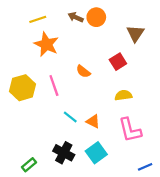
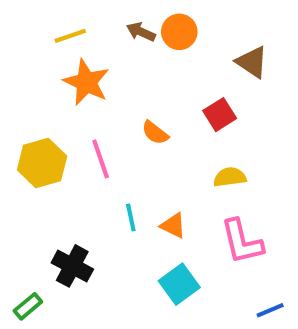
brown triangle: (135, 33) -> (252, 62), turned -30
cyan line: (70, 117) -> (131, 217), turned 40
black cross: (64, 153) -> (72, 266), moved
green rectangle: (29, 165) -> (28, 306), moved

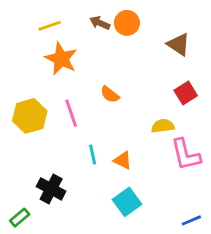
red square: (220, 115) -> (186, 93), moved
pink L-shape: (242, 242) -> (186, 155), moved

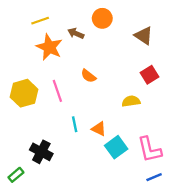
brown arrow: (100, 23) -> (76, 33), moved
pink L-shape: (186, 155) -> (149, 150), moved
cyan square: (127, 202) -> (116, 147), moved

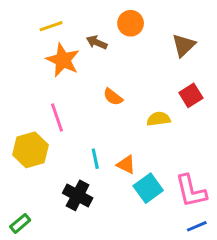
brown triangle: (144, 36) -> (184, 45), turned 42
pink line: (57, 91) -> (57, 117), moved
yellow hexagon: (24, 93) -> (30, 150), moved
yellow semicircle: (131, 101) -> (159, 119), moved
black cross: (41, 152) -> (78, 195), moved

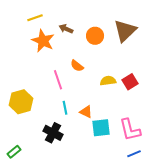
orange circle: (131, 23) -> (95, 36), moved
brown triangle: (184, 45) -> (125, 31), size x1.4
red square: (191, 95) -> (130, 82), moved
pink line: (57, 117) -> (58, 80), moved
cyan square: (148, 188) -> (101, 128), turned 30

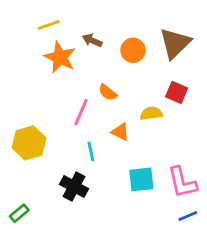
pink line: (58, 80) -> (81, 112), turned 42
red square: (130, 82) -> (177, 92), moved, turned -35
orange triangle: (86, 112) -> (120, 132), moved

